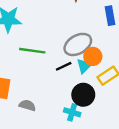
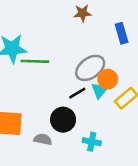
green line: (32, 51) -> (35, 61), moved
black circle: (83, 95) -> (63, 120), moved

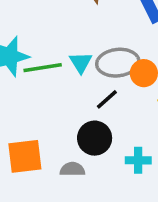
gray ellipse: (90, 68) -> (118, 63), turned 40
cyan triangle: (99, 90) -> (81, 62), moved

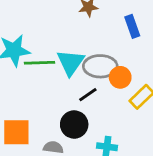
cyan triangle: (81, 62) -> (71, 62), size x1.5

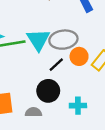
orange circle: (120, 77) -> (79, 56), moved

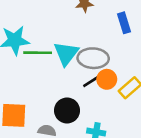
black line: (56, 65) -> (91, 81), moved

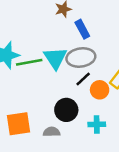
blue rectangle: (124, 23) -> (82, 29), moved
orange circle: (107, 79) -> (100, 90), moved

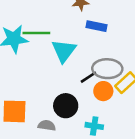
blue rectangle: (82, 29) -> (97, 26), turned -60
gray ellipse: (81, 57) -> (107, 69), moved
green line: (29, 62) -> (36, 33), moved

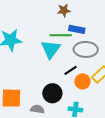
green line: (36, 33) -> (61, 35), moved
gray ellipse: (107, 69) -> (86, 49), moved

